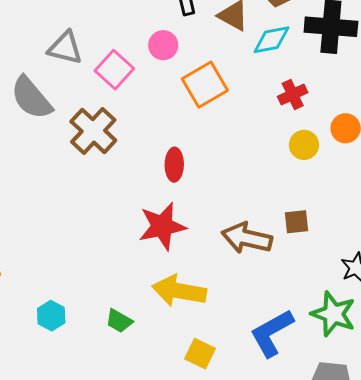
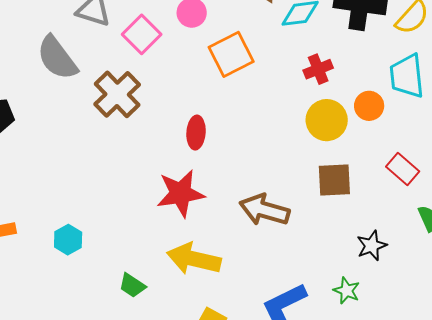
yellow circle: (304, 145) -> (327, 120), size x1.4
brown square: (296, 222) -> (334, 180), moved, size x1.4
green star: (333, 314) -> (347, 291), size x0.6
cyan hexagon: (51, 316) -> (68, 240), moved

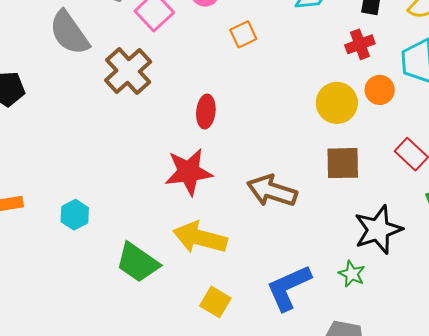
orange square: (231, 54) -> (243, 34), size x0.6
red cross: (318, 69) -> (360, 44), moved
black star: (372, 246) -> (378, 230), size x1.6
green trapezoid: (132, 285) -> (138, 262), size x1.6

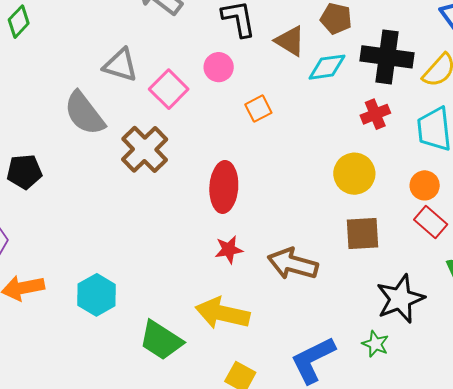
orange circle: (380, 90) -> (425, 185), moved
red ellipse: (206, 111) -> (224, 187), size x1.5
red star: (189, 172) -> (229, 250), moved, size x0.6
cyan hexagon: (75, 215) -> (97, 295), size x1.4

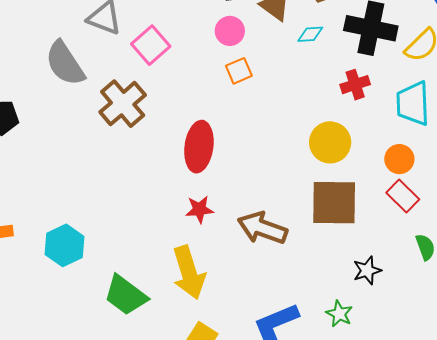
pink circle: (219, 67) -> (230, 31), moved
cyan diamond: (327, 67) -> (310, 34), size x0.7
brown square: (362, 234) -> (334, 203), size x1.4
black star: (400, 299) -> (367, 270), size x0.6
yellow arrow: (222, 313) -> (189, 273), turned -124

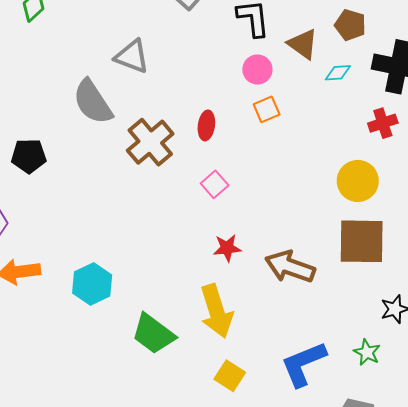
pink square: (151, 45) -> (215, 184), moved, size x0.7
red ellipse: (199, 147) -> (206, 125), moved, size x0.6

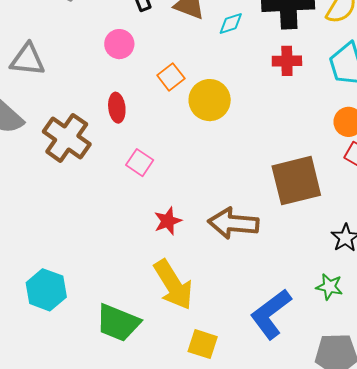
pink circle: (257, 70) -> (119, 44), moved
red cross: (383, 123) -> (287, 61), turned 32
yellow circle: (358, 181) -> (210, 100), moved

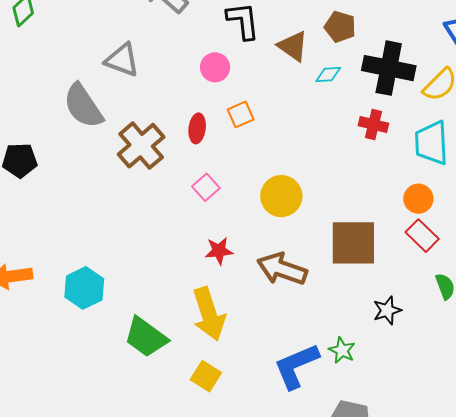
orange square: (171, 77) -> (241, 114), moved
yellow circle: (210, 100) -> (281, 196), moved
green star: (329, 287) -> (342, 350), moved
yellow square: (203, 344) -> (206, 376), moved

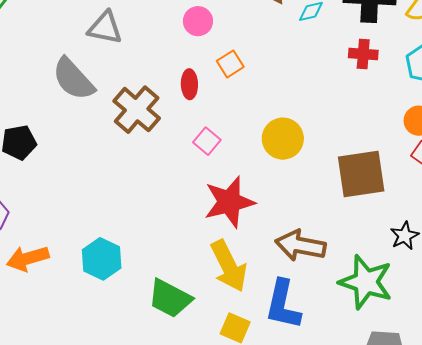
red star: (219, 251) -> (229, 202), size x1.8
brown arrow: (282, 269) -> (301, 245), moved
green star: (342, 350) -> (366, 282), size x2.0
blue L-shape: (296, 366) -> (283, 305), moved, turned -46

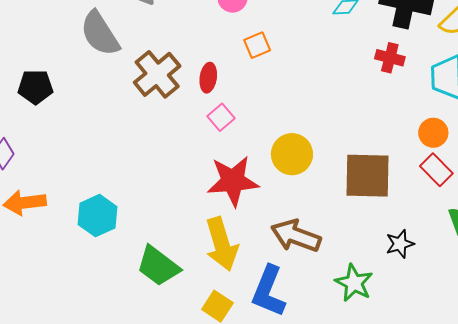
red ellipse: (189, 84) -> (208, 78), moved
yellow circle: (283, 139) -> (292, 154), moved
green star: (366, 282) -> (354, 283), size x0.7

